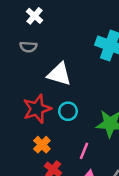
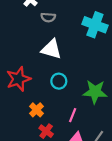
gray semicircle: (28, 47) -> (48, 17), moved
red star: (37, 109) -> (18, 79), moved

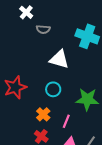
white triangle: (51, 49) -> (59, 59), moved
orange cross: (36, 110) -> (43, 114), moved

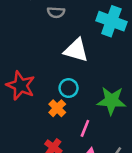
red star: (15, 87) -> (21, 86), turned -30
orange cross: (43, 114) -> (57, 108), moved

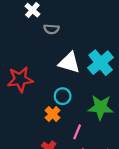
cyan cross: (111, 21) -> (101, 63), moved, turned 30
red star: (21, 86) -> (20, 79), moved, turned -30

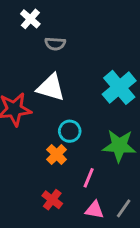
white triangle: (69, 63) -> (51, 87), moved

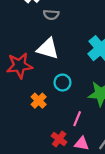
orange cross: (57, 154) -> (39, 101), moved
red cross: (52, 200) -> (59, 139), moved

